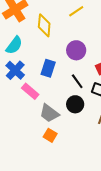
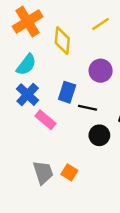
black line: (77, 81) -> (87, 108), moved, turned -42
gray trapezoid: (49, 113) -> (43, 172), moved, turned -145

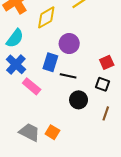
yellow diamond: (62, 41) -> (46, 17), turned 55
purple circle: (101, 71) -> (69, 44), moved
gray trapezoid: (43, 172) -> (29, 132), turned -45

